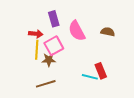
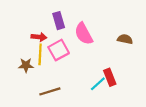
brown semicircle: (108, 32) -> (125, 39), moved
brown star: (49, 60) -> (26, 65), moved
cyan line: (90, 77) -> (98, 84), turned -56

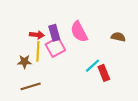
purple rectangle: (59, 21) -> (54, 33), moved
cyan line: (98, 84) -> (92, 66), moved
brown line: (50, 91) -> (31, 86), moved

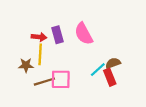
brown semicircle: (118, 37) -> (113, 63), moved, turned -32
pink square: (55, 47) -> (61, 79), moved, turned 30
brown line: (31, 86) -> (44, 82), moved

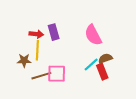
pink semicircle: (84, 34) -> (93, 35), moved

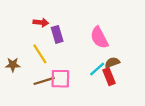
red arrow: (36, 34) -> (41, 23), moved
yellow line: (37, 50) -> (40, 54), turned -36
brown star: (24, 60) -> (13, 65), moved

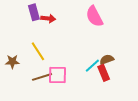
red arrow: (41, 23) -> (48, 18), moved
purple rectangle: (57, 34) -> (34, 12), moved
pink semicircle: (99, 38) -> (94, 16), moved

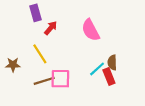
pink semicircle: (94, 16) -> (91, 30), moved
red arrow: (48, 18) -> (51, 28), moved, turned -56
brown semicircle: (107, 60) -> (112, 62), turned -72

